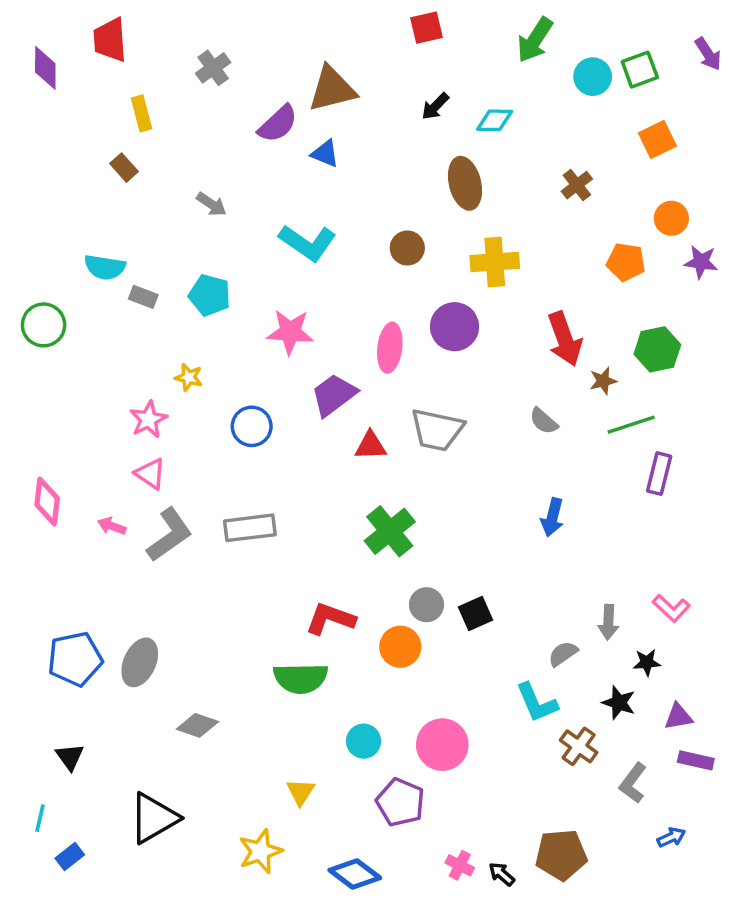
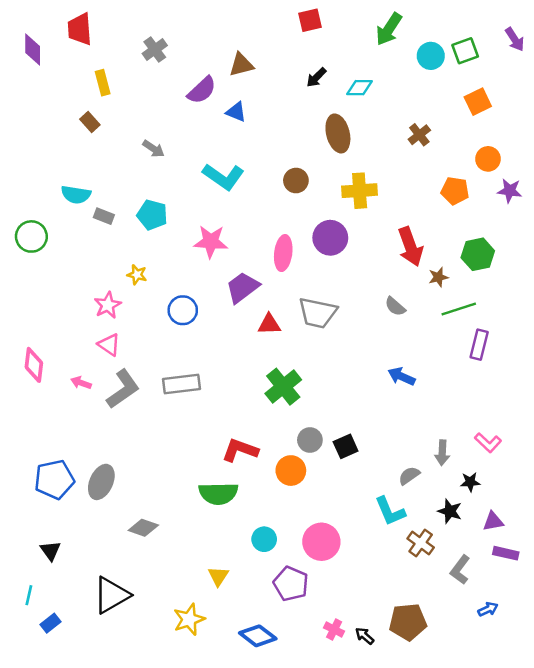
brown triangle: (332, 89) -> (241, 65), size x0.7
blue arrow: (552, 517) -> (402, 376), turned 100

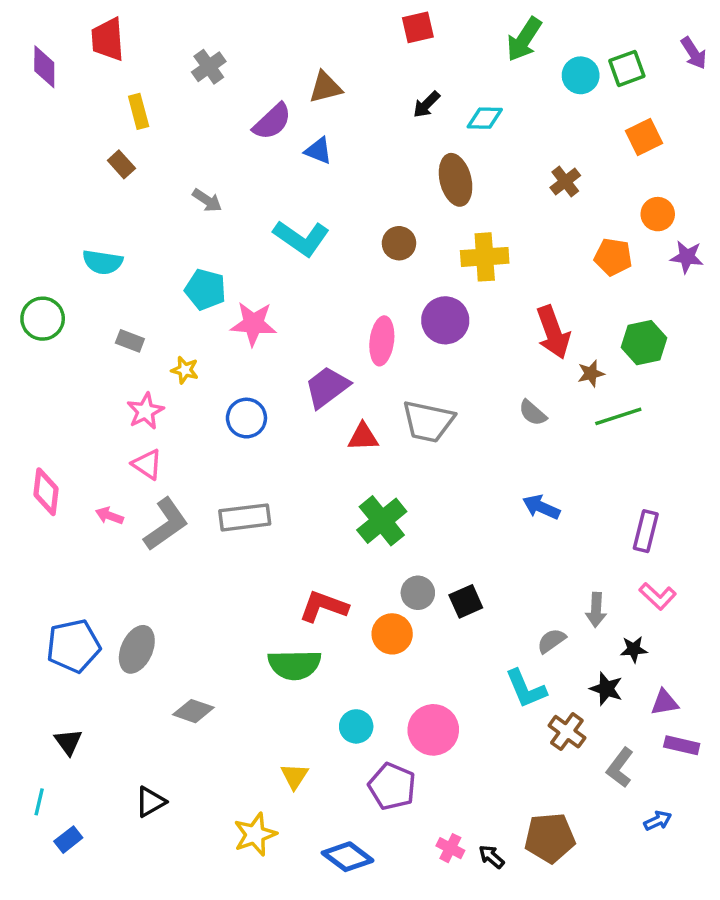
gray rectangle: (104, 216) -> (130, 341), moved
pink star: (211, 242) -> (253, 324), moved
purple rectangle: (479, 345) -> (646, 531), moved
black triangle: (112, 595) -> (151, 802), size x0.6

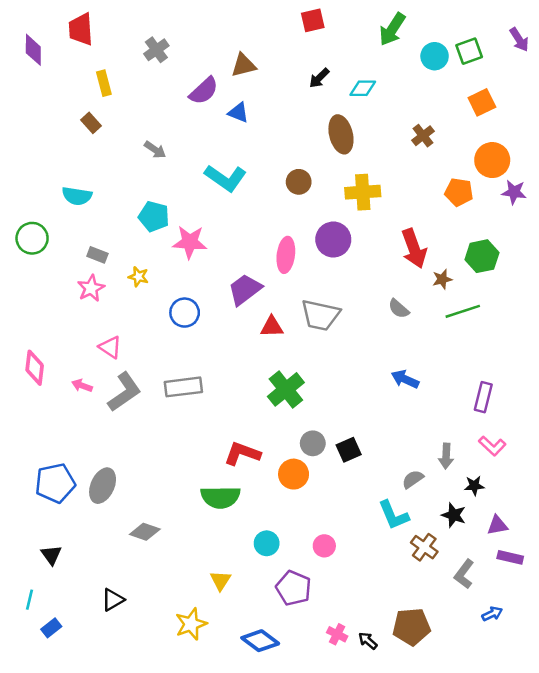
orange circle: (658, 214) -> (492, 160), size x1.4
pink star: (145, 411) -> (91, 288), moved
pink circle: (433, 730) -> (324, 546), size x0.6

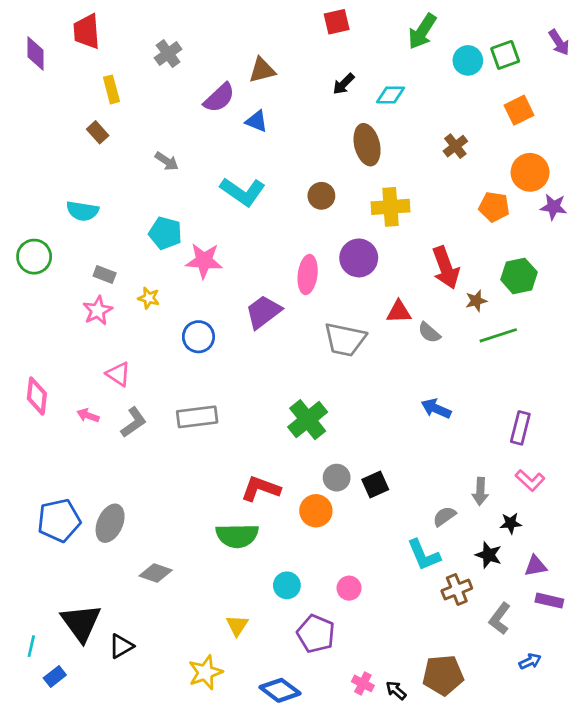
red triangle: (272, 327) -> (399, 312), moved
gray L-shape: (124, 392) -> (134, 422), size x0.7
brown cross: (424, 547) -> (457, 590), turned 32
black triangle: (51, 555) -> (81, 623), moved, size x1.8

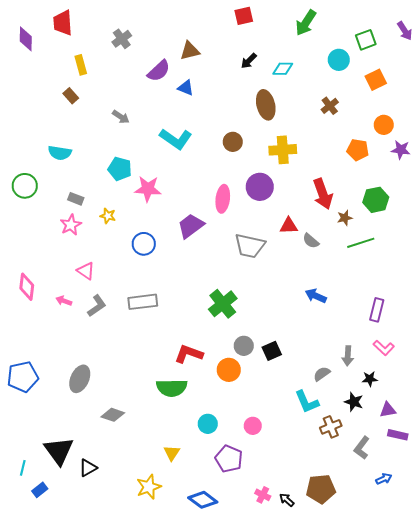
cyan circle: (468, 60) -> (339, 60), moved
orange circle: (530, 172) -> (384, 125), size x0.7
blue pentagon: (59, 520) -> (23, 377), moved

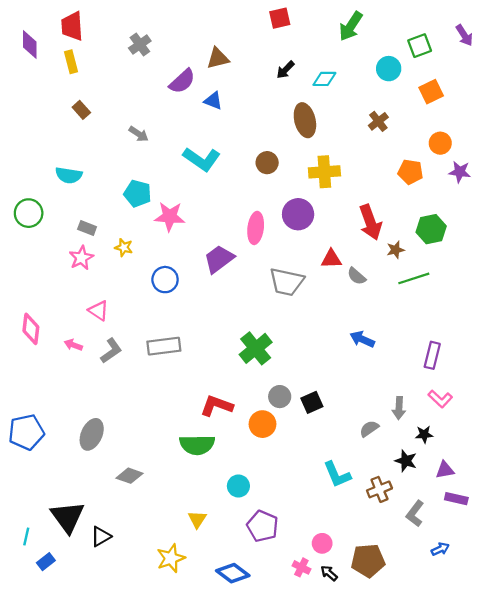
yellow rectangle: (81, 65) -> (71, 62), moved
cyan L-shape: (307, 402) -> (337, 475), moved
pink circle: (253, 426) -> (322, 543), moved

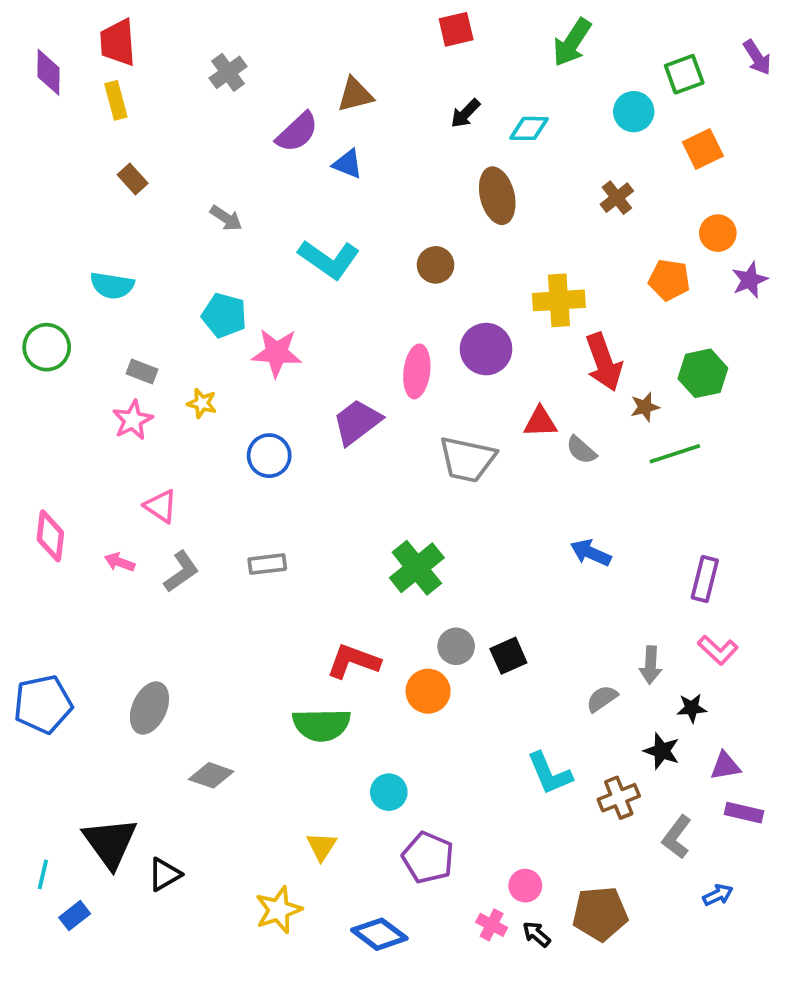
yellow cross: (324, 172) -> (559, 300), moved
purple star: (460, 172) -> (750, 280), turned -30
gray rectangle: (164, 346) -> (267, 564), size x0.7

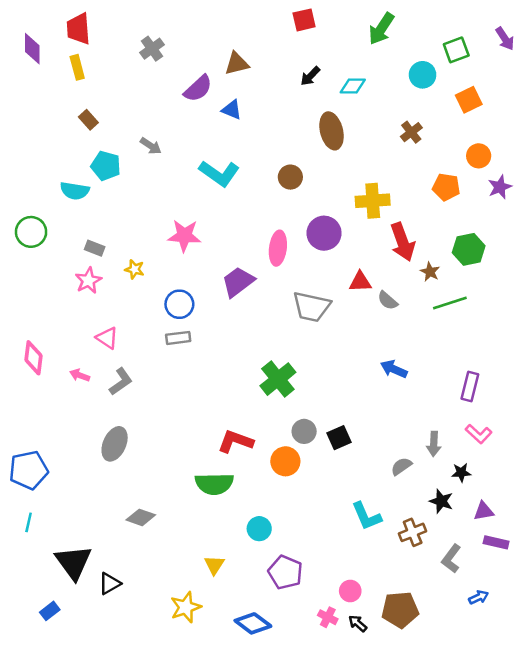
cyan pentagon: (224, 315) -> (106, 166), moved
brown star: (645, 407) -> (430, 272), turned -30
gray rectangle: (267, 564) -> (178, 338), moved
gray ellipse: (149, 708) -> (115, 444), moved
cyan line: (43, 874) -> (29, 522), moved

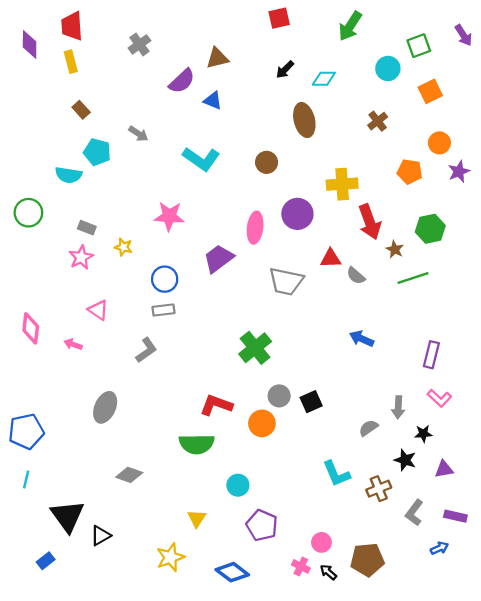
gray L-shape: (121, 382) -> (146, 350), moved
purple rectangle: (496, 542) -> (455, 516), moved

